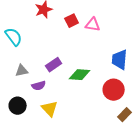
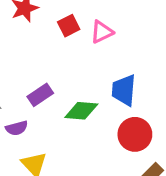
pink triangle: (93, 25) -> (102, 32), turned -35
blue trapezoid: (120, 60) -> (124, 90), moved

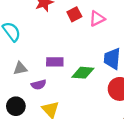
purple rectangle: (40, 95) -> (55, 62), turned 35

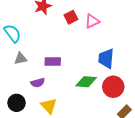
gray triangle: (20, 68) -> (21, 59), moved
green diamond: (83, 73) -> (86, 82), moved

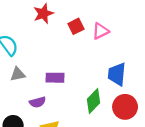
green diamond: (86, 82) -> (94, 101), turned -50

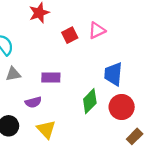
red square: (76, 26) -> (70, 35), moved

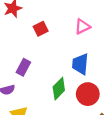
pink triangle: (97, 30) -> (82, 27), moved
purple rectangle: (51, 78) -> (23, 67), turned -63

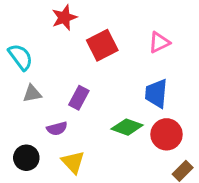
red square: (41, 29) -> (102, 45), size x1.5
green diamond: (59, 89) -> (127, 127), turned 65

